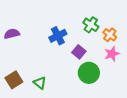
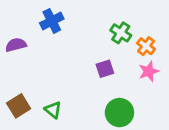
blue cross: (58, 36) -> (52, 21), moved
purple square: (79, 52) -> (105, 69), turned 32
green circle: (89, 73) -> (119, 113), moved

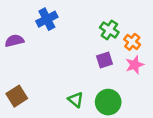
purple square: (105, 69) -> (105, 60), moved
green triangle: (53, 110) -> (76, 100), moved

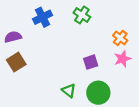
green cross: (109, 30) -> (82, 15), moved
purple square: (105, 60) -> (91, 62), moved
brown square: (17, 96) -> (16, 62), moved

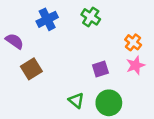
purple semicircle: (13, 37) -> (14, 41), turned 49
brown square: (16, 62) -> (31, 69), moved

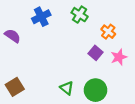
orange cross: (133, 42) -> (108, 32), moved
brown square: (31, 69) -> (15, 87), moved
purple square: (100, 69) -> (95, 53), moved, turned -32

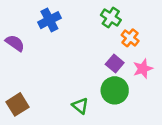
green cross: (80, 15) -> (111, 18), moved
green circle: (95, 90) -> (115, 90), moved

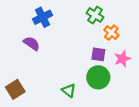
purple semicircle: (15, 43) -> (32, 43), moved
purple square: (115, 64) -> (98, 54), turned -32

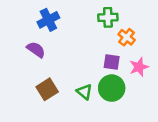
green cross: (95, 15) -> (108, 17), turned -35
brown square: (15, 89) -> (47, 89), moved
green triangle: (69, 90) -> (84, 92), moved

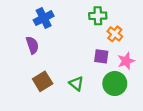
purple semicircle: (36, 50) -> (32, 45), turned 36
green circle: (112, 88) -> (115, 84), moved

